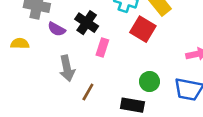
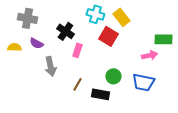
purple semicircle: (57, 29) -> (36, 43), moved
brown line: (88, 92) -> (77, 84), moved

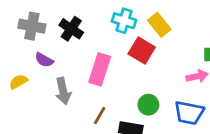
black cross: (65, 31) -> (71, 29), moved
yellow semicircle: (14, 47) -> (18, 82), moved, turned -32
pink rectangle: (77, 50) -> (100, 69), size x1.6

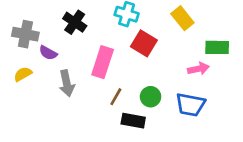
yellow rectangle: (159, 25) -> (182, 18), moved
gray cross: (32, 26) -> (25, 34), moved
brown line: (100, 116) -> (116, 97), moved

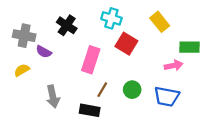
gray arrow: (67, 83) -> (53, 97), moved
black rectangle: (133, 121) -> (90, 110), moved

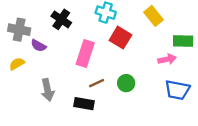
brown line: (102, 90) -> (97, 83), turned 35
blue trapezoid: (167, 97) -> (177, 90), moved

